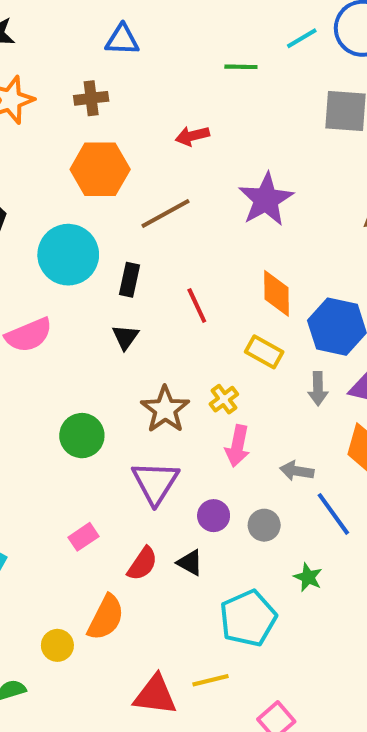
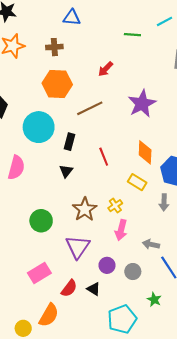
red arrow: (192, 136) -> (106, 69), turned -35
pink semicircle: (29, 335) -> (16, 168), turned -55
pink rectangle: (83, 537) -> (39, 273), size x1.5

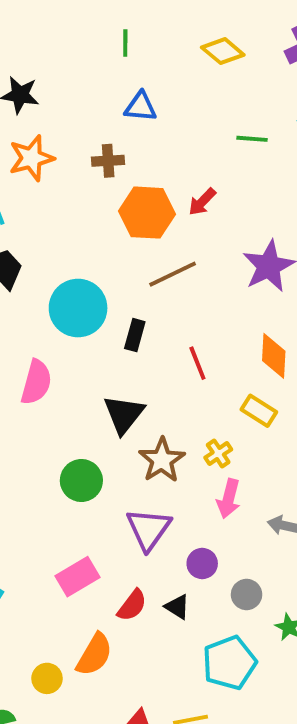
orange hexagon: (57, 84) -> (147, 213), moved
black triangle: (66, 171) -> (124, 414), moved, size x1.6
gray circle: (133, 272) -> (247, 594), moved

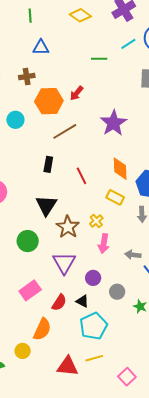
cyan circle: (78, 308) -> (15, 120), moved, size x0.6
cyan pentagon: (229, 663) -> (94, 326), moved
yellow circle: (47, 678) -> (23, 351), moved

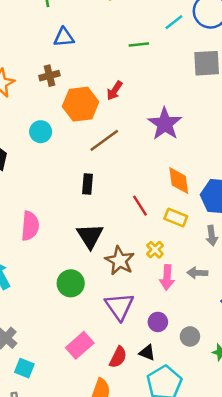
red line: (82, 176) -> (140, 206), moved
gray arrow: (133, 255) -> (197, 273), moved

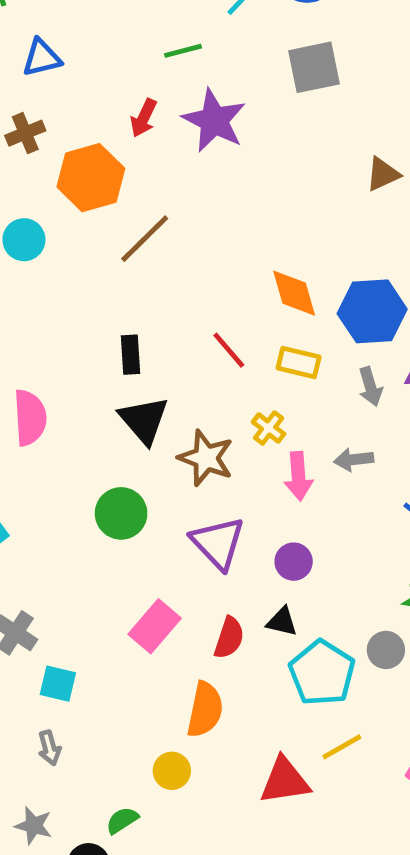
red arrow: (115, 91) -> (144, 118), moved
purple star: (165, 124) -> (214, 120), moved
black rectangle: (87, 184) -> (130, 355), moved
gray circle: (190, 336) -> (386, 650), moved

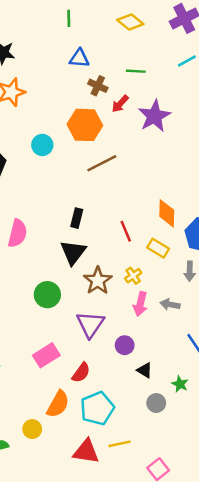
green line: (183, 51) -> (136, 71), moved
brown cross: (25, 133) -> (98, 86), moved, turned 30
black triangle: (282, 622) -> (145, 370), moved
cyan pentagon: (322, 673) -> (97, 408), moved

